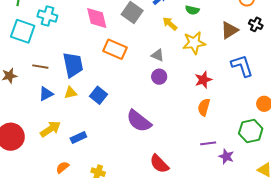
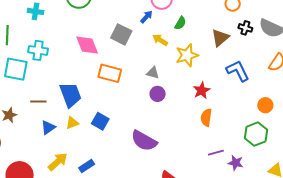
green semicircle: (192, 10) -> (180, 23), turned -64

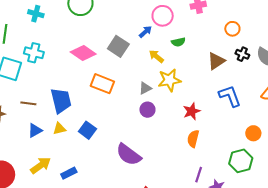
green semicircle: (180, 23) -> (178, 42), turned 40
pink diamond: (87, 45) -> (83, 53), turned -40
yellow star: (187, 55) -> (169, 80), moved
gray triangle: (153, 73) -> (145, 88), turned -48
purple line: (216, 153) -> (199, 175), turned -63

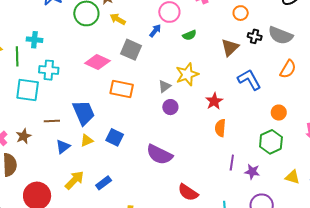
cyan cross: (36, 14) -> (34, 40), moved
yellow arrow: (156, 56) -> (118, 19), moved

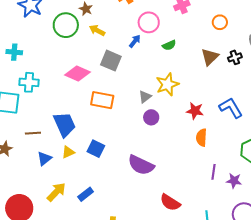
black cross: (255, 36) -> (235, 57), moved, turned -32
blue L-shape: (249, 80) -> (231, 108), moved
red star: (214, 101) -> (195, 111), turned -30

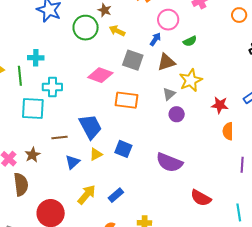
brown triangle: (210, 57) -> (166, 62), moved, turned 30

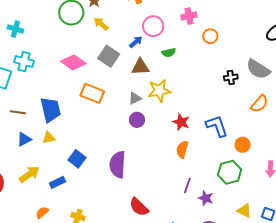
orange circle: (239, 15) -> (210, 36), moved
blue square: (123, 149) -> (77, 159), moved
purple semicircle: (169, 162) -> (118, 165), turned 56

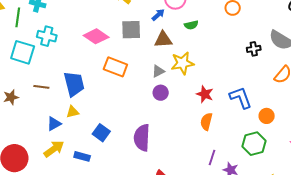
gray square: (109, 56) -> (131, 30), turned -35
blue triangle: (24, 139) -> (54, 124), moved
blue rectangle: (58, 182) -> (82, 156), turned 42

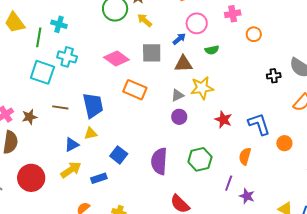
orange semicircle: (206, 122) -> (245, 156), moved
green hexagon: (254, 144) -> (200, 159), moved
blue rectangle: (82, 156) -> (99, 178), turned -35

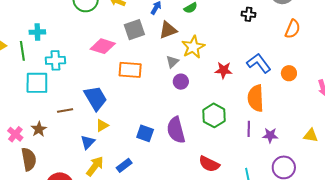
black cross: (274, 76) -> (248, 14), moved, turned 32
blue square: (119, 155) -> (145, 133), moved
orange semicircle: (245, 156) -> (256, 98), size x1.5

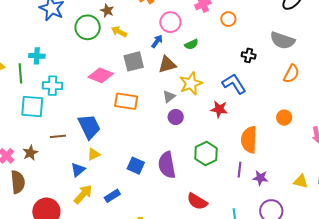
blue L-shape: (259, 63) -> (234, 84), moved

